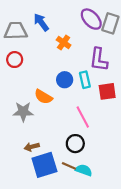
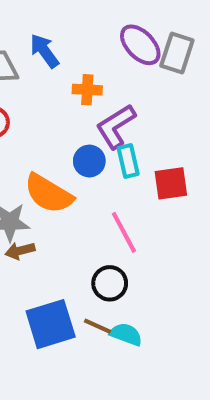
orange cross: (64, 43) -> (87, 90), turned -32
purple L-shape: (99, 60) -> (116, 126), moved, turned 50
orange semicircle: (43, 97) -> (49, 194), size x1.4
brown arrow: (32, 147) -> (20, 251), moved

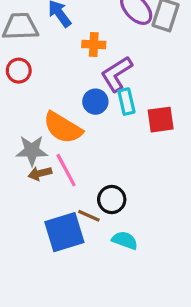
pink line: (124, 232) -> (66, 170), moved
brown line: (97, 326) -> (89, 216), moved

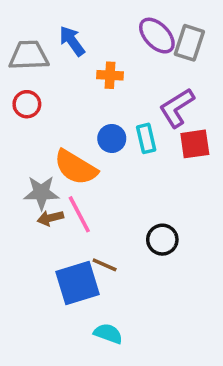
purple L-shape: (117, 74) -> (177, 108), moved
red square: (161, 120) -> (195, 144), moved
black circle: (112, 199) -> (162, 240), moved
cyan semicircle: (125, 240) -> (108, 334), moved

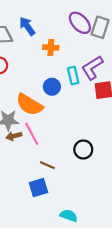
cyan rectangle: (146, 138) -> (73, 76), moved
blue square: (77, 283) -> (38, 188), moved, size x0.7
cyan semicircle: (108, 334) -> (69, 216), moved

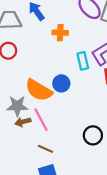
blue circle: (52, 87) -> (61, 83), moved
brown line: (47, 165) -> (45, 149), moved

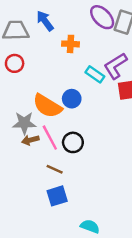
cyan rectangle: (83, 61) -> (95, 74), turned -42
black circle: (93, 135) -> (73, 142), moved

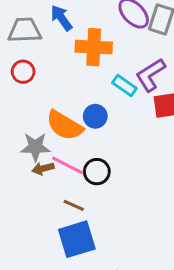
orange cross: (70, 44) -> (94, 47), size x1.6
pink line: (50, 138) -> (68, 165), turned -35
blue square: (57, 196) -> (77, 239), size x1.4

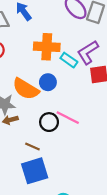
orange cross: (94, 47) -> (47, 47), moved
pink line: (68, 165) -> (68, 118), moved

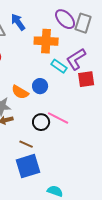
orange cross: (47, 47) -> (46, 41), moved
orange semicircle: (26, 89) -> (20, 92), size x0.7

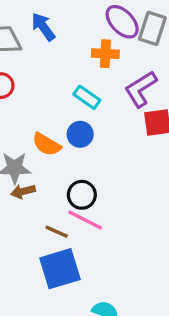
orange cross: (46, 41) -> (105, 54), moved, size x0.7
cyan rectangle: (59, 66) -> (87, 97), moved
pink line: (58, 118) -> (85, 220), moved

